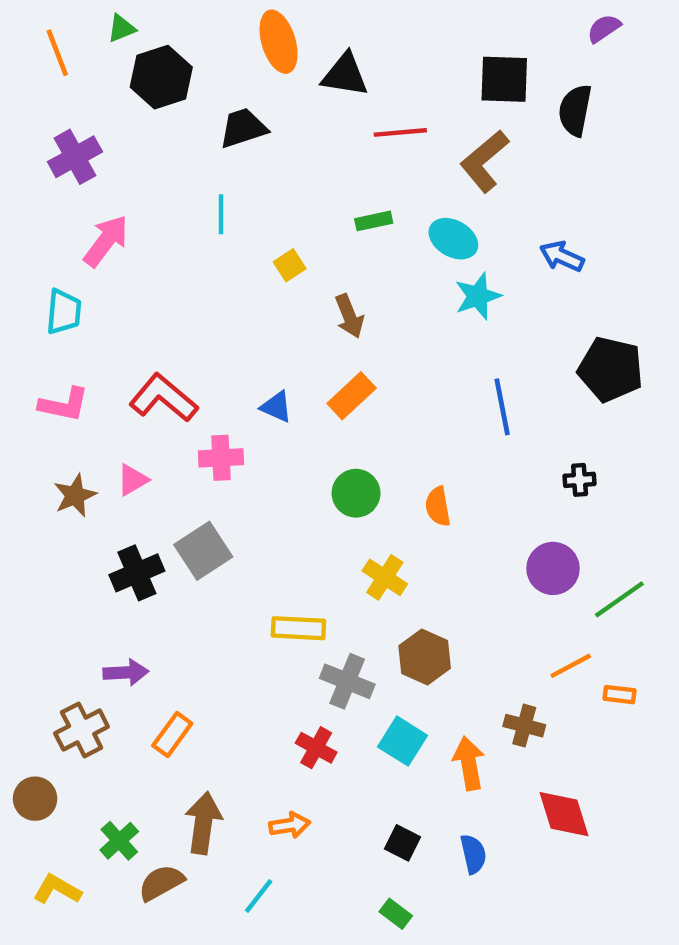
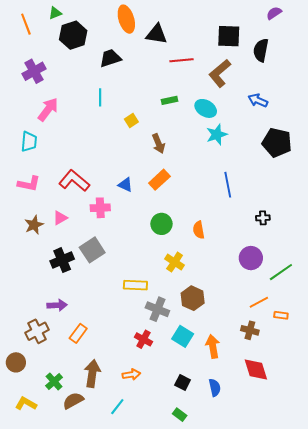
blue arrow: (562, 256) -> (258, 100), moved
black pentagon: (611, 369) -> (277, 143), moved
brown cross: (524, 726) -> (250, 330), moved

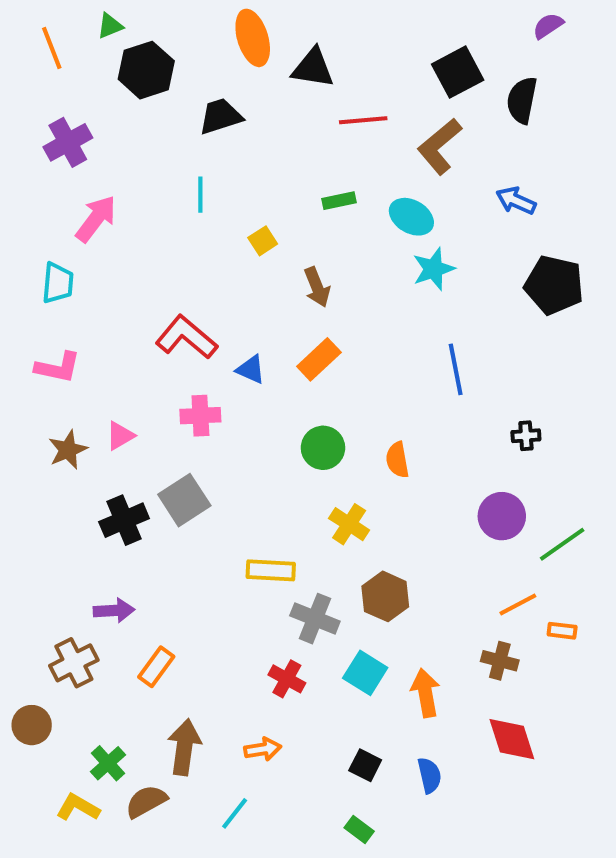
black square: (229, 36) -> (458, 72), turned -30
red L-shape: (74, 181) -> (186, 337), moved
yellow L-shape: (26, 404) -> (78, 807), moved

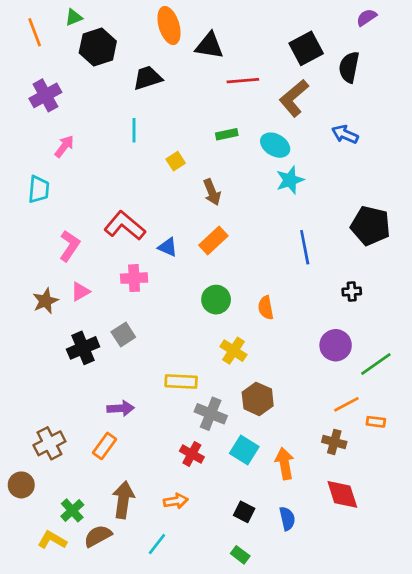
pink arrow: (96, 219) -> (64, 146), size x0.7
black pentagon: (554, 285) -> (371, 226), moved
pink L-shape: (58, 367) -> (70, 246), moved, turned -68
gray square: (184, 500) -> (123, 334), size x0.7
purple arrow: (114, 611) -> (121, 408), moved

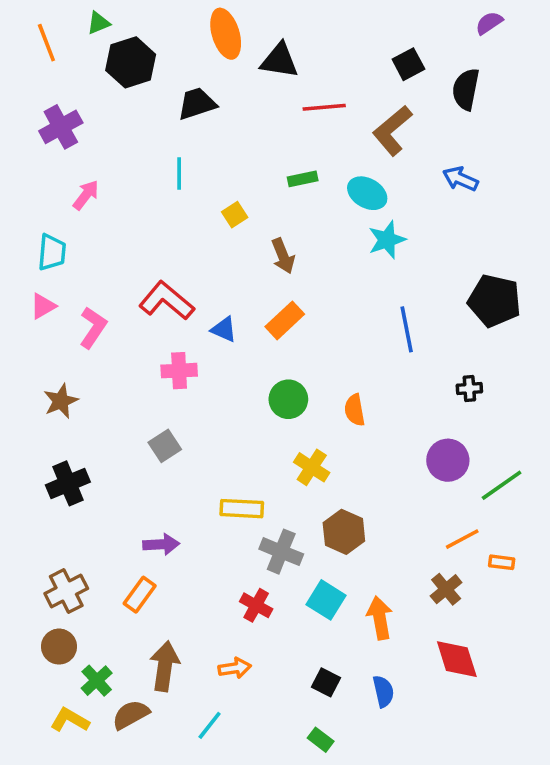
black square: (306, 48) -> (408, 64), size x0.7
pink triangle: (80, 292) -> (43, 306), moved
black cross: (83, 348) -> (68, 483), moved
brown cross: (334, 442) -> (446, 589), turned 35
brown circle: (21, 485) -> (59, 647), moved

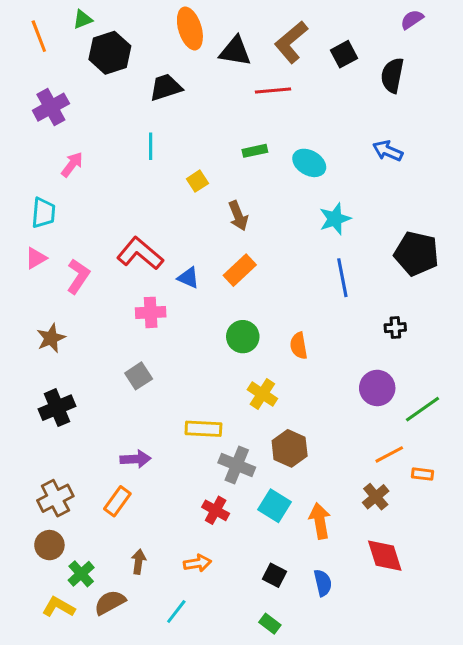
brown L-shape: (392, 130) -> (291, 42), moved
cyan star: (387, 240) -> (335, 219), moved
brown arrow: (165, 666) -> (139, 562), size x0.6

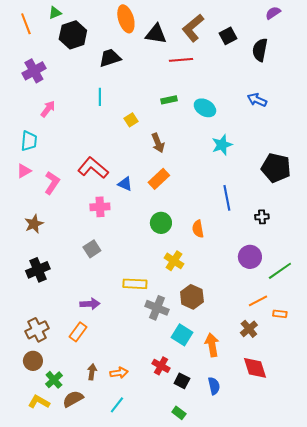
blue line: (342, 278) -> (227, 198), moved
red cross: (216, 510) -> (161, 366), moved
orange arrow: (197, 563) -> (119, 373), moved

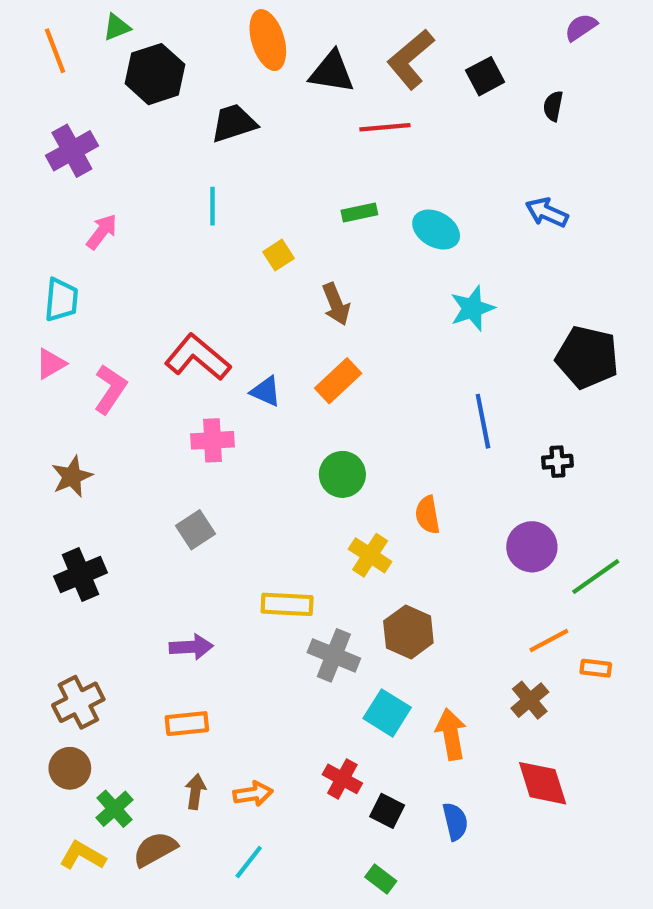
black semicircle: (260, 50) -> (553, 106), size x0.6
orange semicircle: (198, 229) -> (428, 515), moved
orange rectangle: (78, 332) -> (187, 724), moved, turned 48

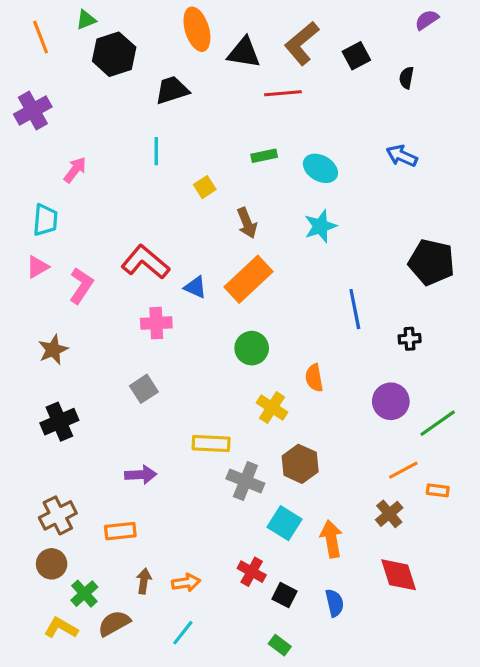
purple cross: (72, 151) -> (33, 110), moved
cyan star: (472, 308) -> (320, 226), moved
orange rectangle: (338, 381) -> (249, 279), size x1.4
orange rectangle: (187, 724) -> (120, 531), moved

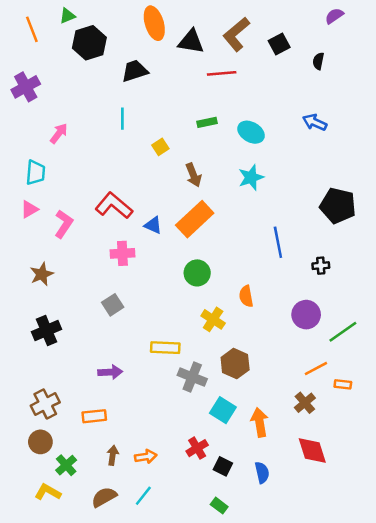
red cross: (252, 572) -> (197, 448), turned 30
brown semicircle: (114, 623) -> (104, 497), moved

